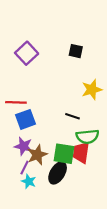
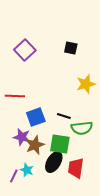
black line: (73, 116) -> (64, 116), moved
blue square: (26, 119) -> (36, 117), moved
red trapezoid: (81, 153) -> (76, 168), moved
purple line: (24, 168) -> (14, 176), moved

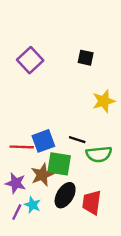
red line: (15, 96) -> (22, 147), moved
purple star: (22, 137) -> (16, 183), moved
green square: (60, 144) -> (59, 164), moved

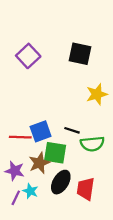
black square: (86, 58) -> (80, 54), size x1.5

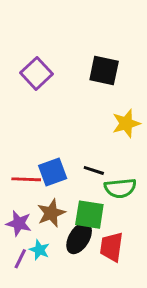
green square: (55, 153) -> (89, 215), moved

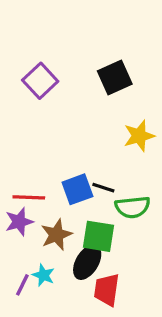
black square: (104, 70) -> (115, 77), turned -36
blue square: (53, 172) -> (77, 189), moved
purple star: (19, 223) -> (19, 222), moved, turned -30
red trapezoid: (111, 247) -> (107, 290), moved

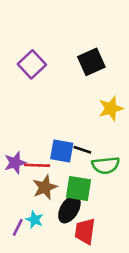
blue square: (77, 189) -> (62, 151), turned 30
red line: (29, 197) -> (37, 165), moved
purple star: (19, 222) -> (15, 163), moved

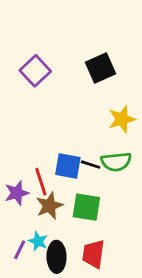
purple star: (15, 163) -> (17, 193), moved
red line: (37, 165) -> (41, 182), turned 70
green semicircle: (106, 165) -> (116, 162), moved
black ellipse: (69, 209) -> (57, 257), moved, turned -32

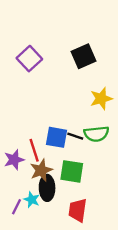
black ellipse: (57, 257) -> (47, 188), moved

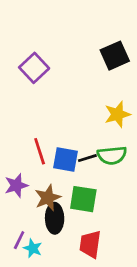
black square: (83, 56) -> (115, 56), moved
black line: (75, 136) -> (87, 158), turned -35
red line: (34, 150) -> (40, 151), moved
cyan star: (32, 200) -> (33, 248), moved

